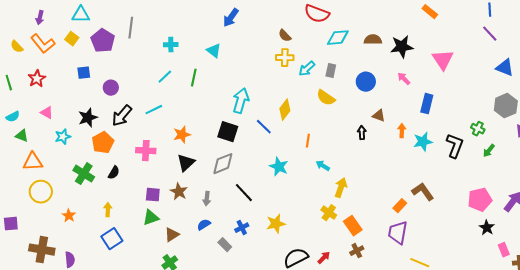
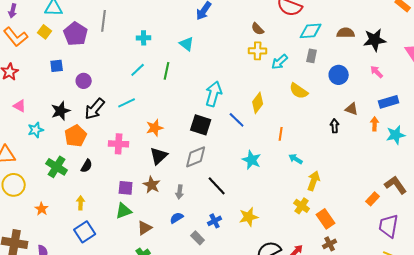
gray rectangle: (331, 71) -> (312, 56), moved
blue rectangle: (427, 104) -> (389, 102), moved, turned 60
purple trapezoid: (398, 233) -> (389, 226), moved

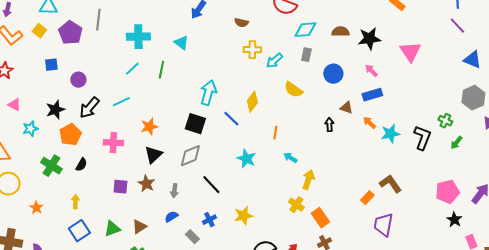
brown semicircle: (258, 29) -> (241, 23), moved, turned -32
cyan cross: (144, 38) -> (138, 37), size x1.6
blue rectangle: (389, 102) -> (372, 95), moved
orange arrow: (375, 124) -> (369, 123), turned -48
green triangle: (124, 211) -> (112, 229), moved

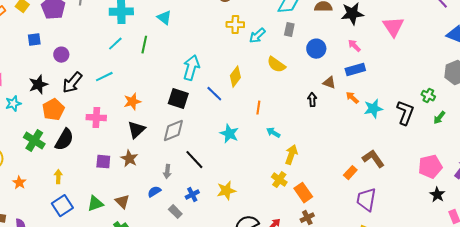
black semicircle: (81, 165) -> (64, 140), size x1.6
gray arrow: (174, 191) -> (167, 172), moved
brown triangle: (139, 227) -> (122, 202), turned -42

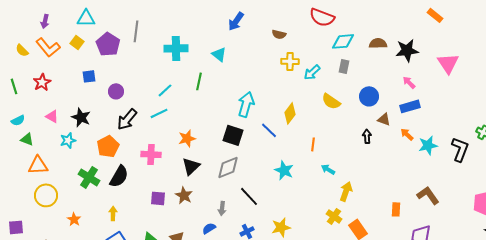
cyan line: (115, 44) -> (165, 90), moved
blue circle: (316, 49) -> (369, 96), moved
black star: (38, 85) -> (81, 117), moved, turned -30
orange rectangle: (350, 173) -> (396, 209), moved, turned -40

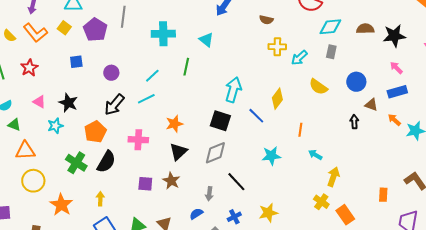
purple circle: (116, 91) -> (111, 73), moved
cyan star: (284, 170) -> (271, 156), turned -30
orange star: (74, 219) -> (61, 205), size x1.6

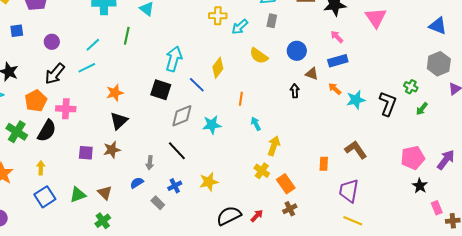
pink cross: (138, 140) -> (66, 109), moved
gray diamond: (215, 153) -> (182, 116), moved
cyan arrow: (315, 155) -> (256, 124), turned 32
brown star: (171, 181) -> (112, 150), turned 30

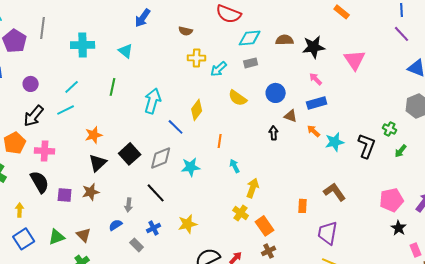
gray rectangle: (272, 21) -> (251, 63), turned 64
green line: (127, 36) -> (113, 87), moved
black square: (161, 90) -> (130, 154), moved, turned 30
black semicircle: (47, 131) -> (40, 182), moved, turned -60

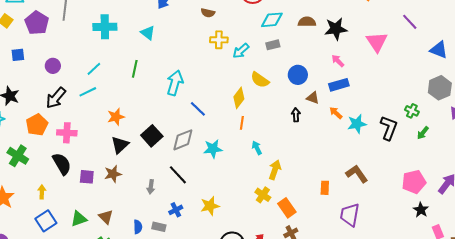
purple line: (402, 34) -> (410, 22), moved
yellow diamond: (197, 110) -> (239, 98), moved
blue semicircle: (116, 225) -> (138, 227), moved, turned 120
gray rectangle: (137, 245) -> (159, 227), turned -32

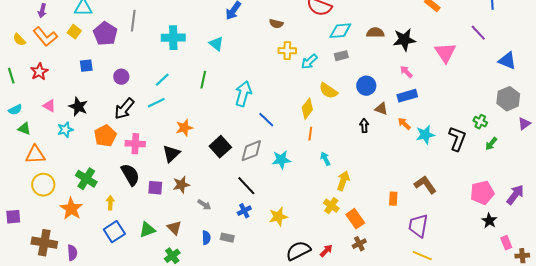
black triangle: (120, 145) -> (171, 154), moved
green cross: (18, 156) -> (86, 179), moved
gray arrow: (151, 187) -> (204, 205), moved, turned -64
blue cross: (176, 210) -> (244, 211), moved

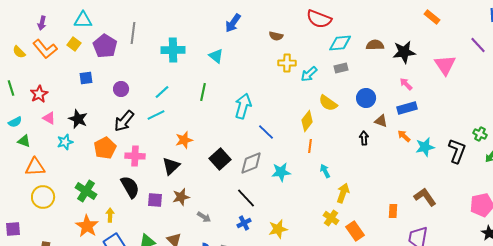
red star: (39, 72) -> (39, 94), moved
orange star: (71, 209) -> (87, 226), moved

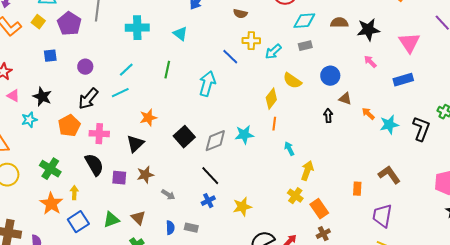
blue rectangle: (407, 108) -> (403, 80), moved
blue line: (266, 132) -> (230, 57), moved
cyan star: (281, 172) -> (244, 135), moved

